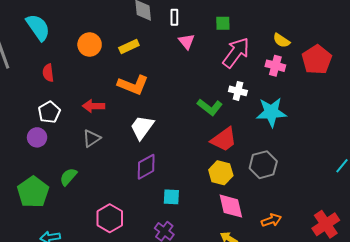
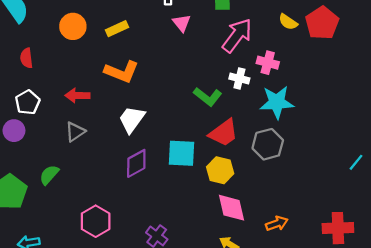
red pentagon: (317, 60) -> (322, 23), moved
pink cross: (275, 66) -> (268, 63), moved
gray hexagon: (263, 165) -> (268, 144), moved
cyan square: (171, 197) -> (182, 153), moved, size x1.5
red cross: (326, 224) -> (338, 228), turned 32

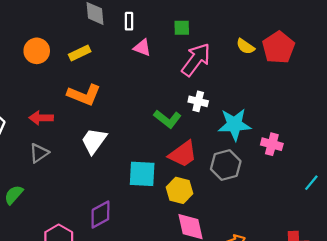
pink triangle: (182, 23) -> (142, 48), turned -30
pink cross: (268, 63) -> (272, 144), moved
purple diamond: (136, 163) -> (100, 215), moved

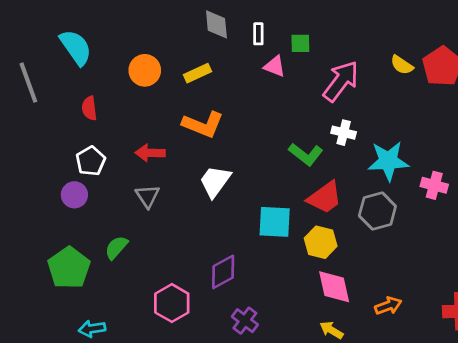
green square: (182, 28) -> (300, 43), moved
gray triangle: (39, 153) -> (147, 196), turned -30

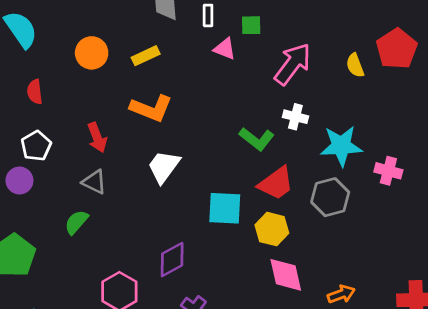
yellow semicircle: (402, 65) -> (355, 65), moved, turned 35
red arrow: (150, 153) -> (97, 138), turned -112
gray triangle: (147, 196) -> (94, 182), turned -30
green semicircle: (116, 248) -> (76, 222), moved

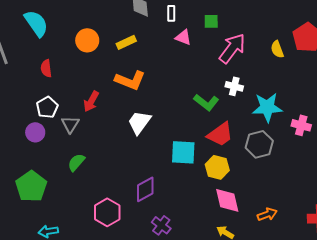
green square: (251, 25) -> (211, 21), moved
red arrow: (97, 138) -> (91, 101), turned 50
gray triangle: (94, 182) -> (70, 124), moved, turned 36

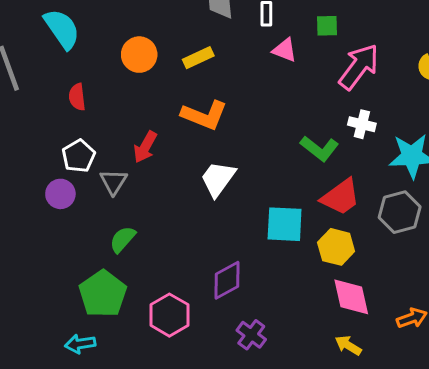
green pentagon: (31, 186) -> (103, 294), moved

